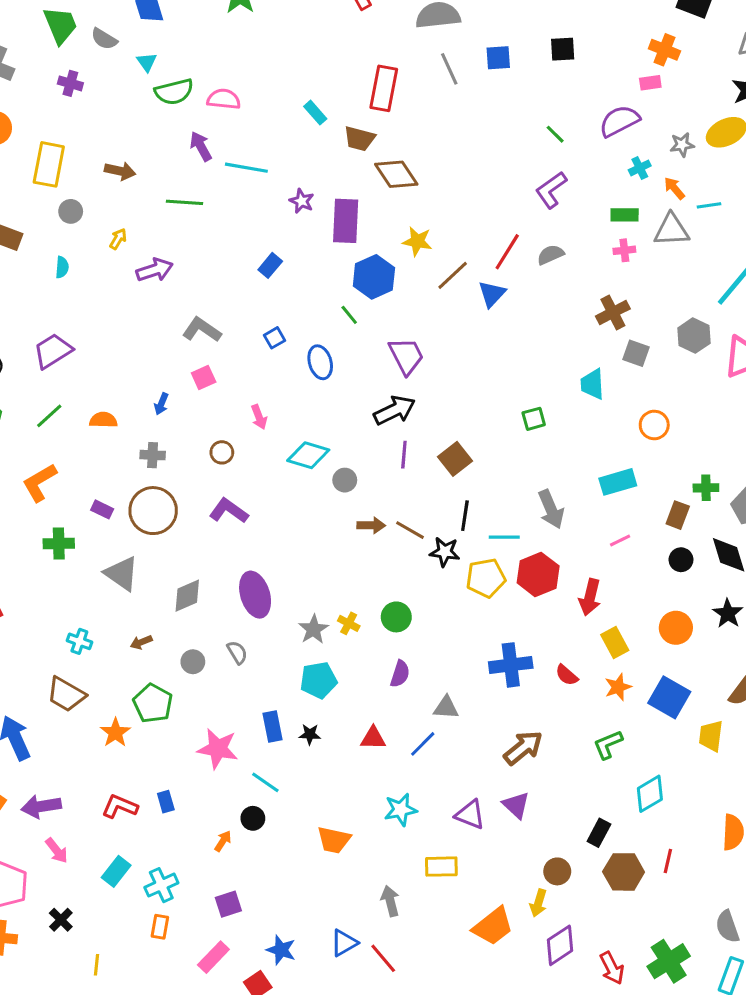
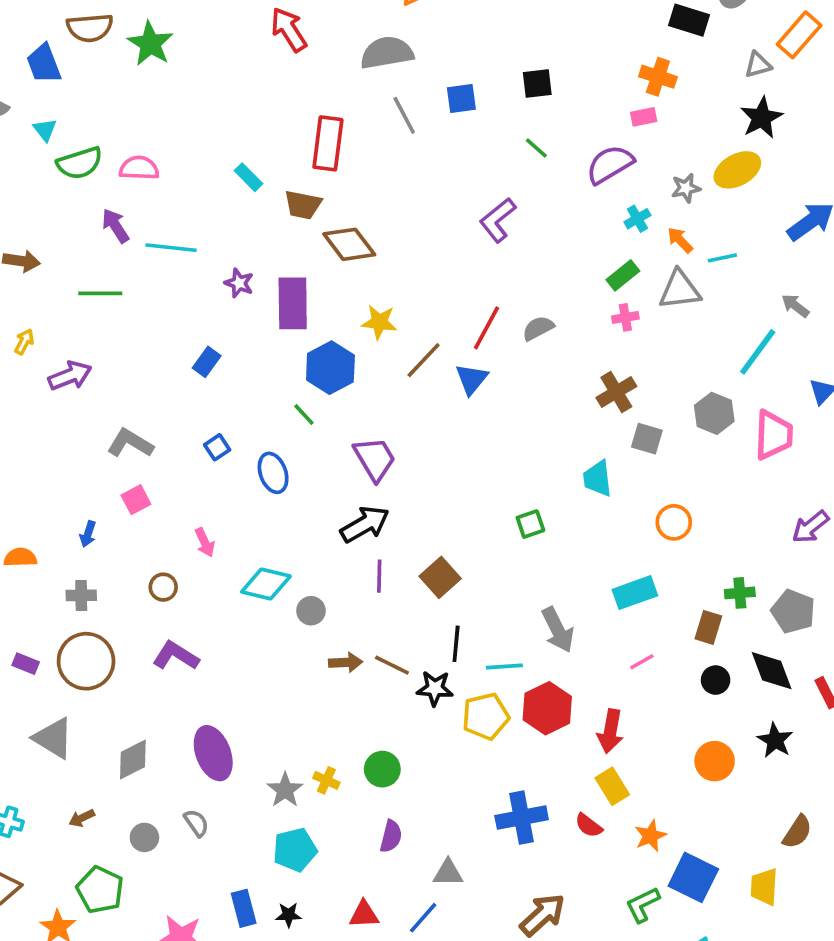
green line: (555, 134) -> (536, 148), moved
purple L-shape: (551, 190) -> (498, 220), moved
green rectangle: (625, 215) -> (623, 275), turned -36
yellow rectangle: (615, 642) -> (612, 786), moved
blue square: (669, 697) -> (693, 877), moved

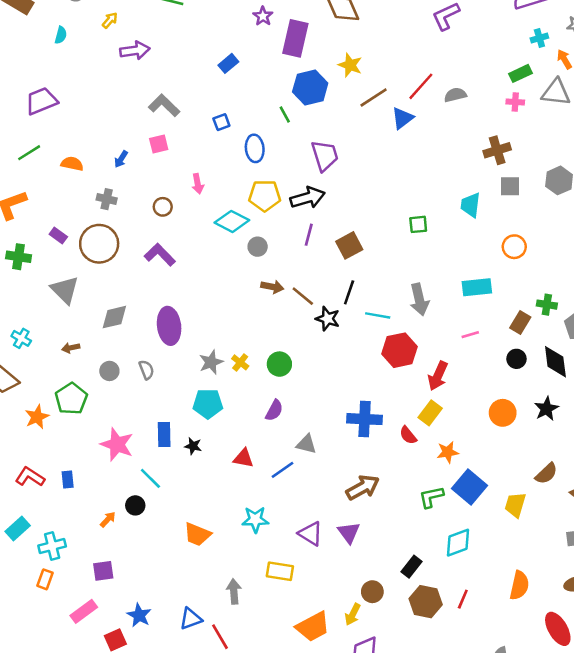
gray square: (647, 439) -> (510, 186), turned -30
yellow pentagon: (486, 716) -> (265, 196), moved
yellow rectangle: (612, 786) -> (430, 413), turned 55

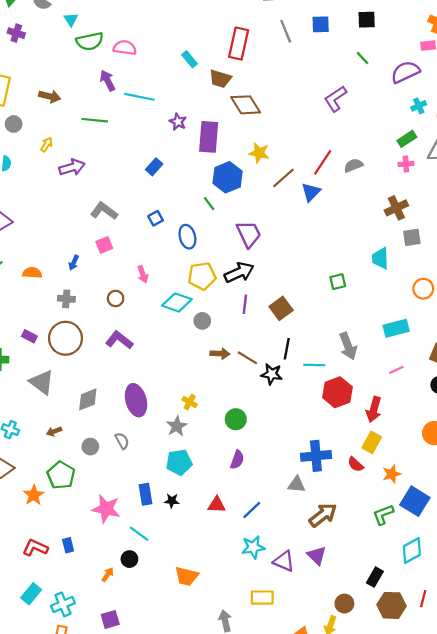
yellow cross: (240, 362) -> (190, 402), moved
gray triangle: (306, 444) -> (296, 485), moved
cyan star: (255, 520) -> (253, 547), moved

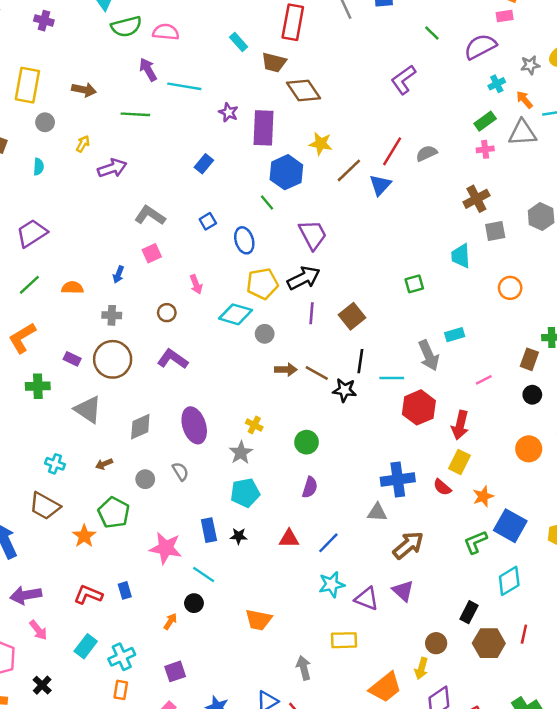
cyan rectangle: (396, 328) -> (455, 335), moved, size x0.7

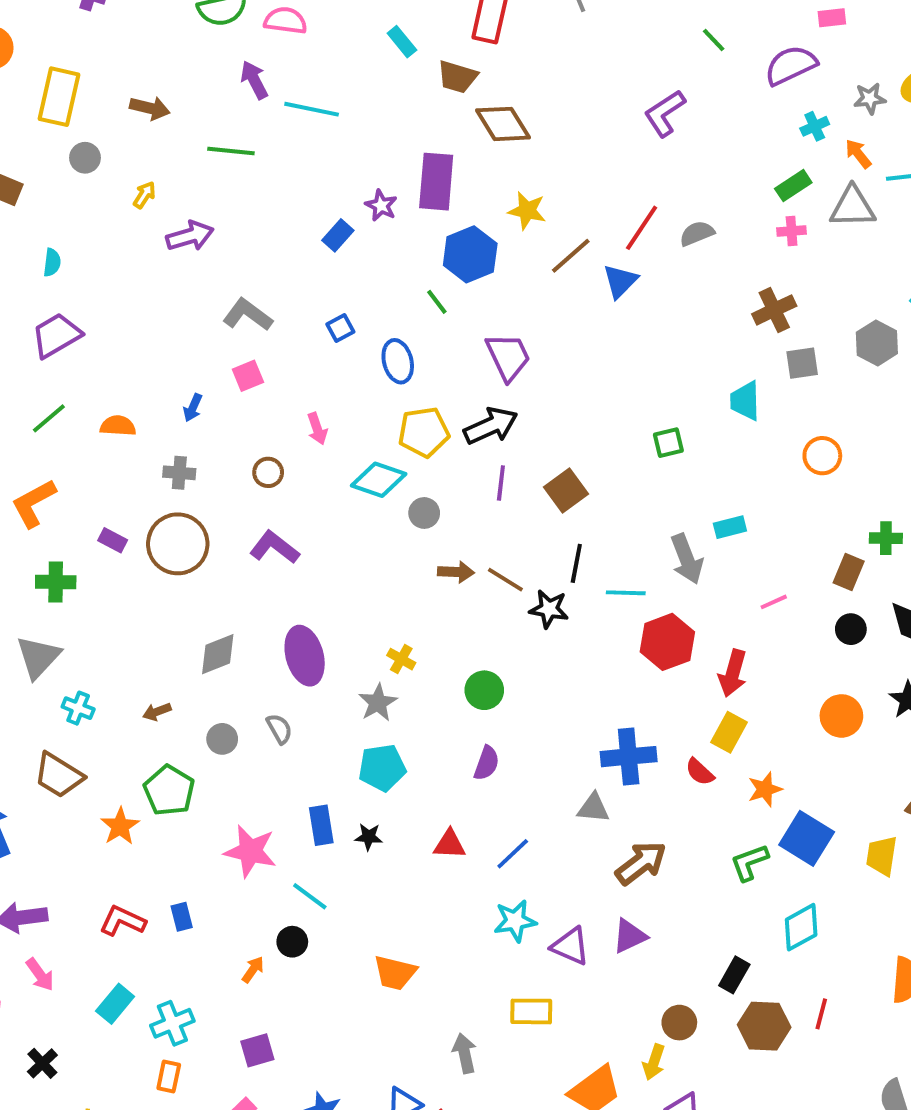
purple star: (228, 112) -> (381, 206), moved
cyan semicircle: (39, 167) -> (52, 262), moved
gray triangle: (88, 410) -> (38, 657), moved, turned 36
purple triangle: (403, 591) -> (630, 936), turned 50

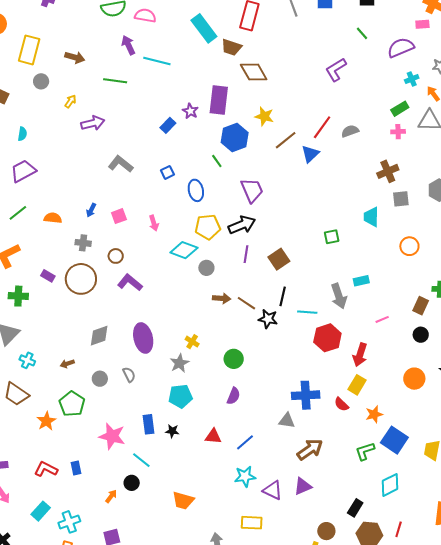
cyan rectangle: (402, 42) -> (204, 28), size x1.8
pink square: (248, 376) -> (119, 216), moved
brown circle: (268, 472) -> (116, 256), moved

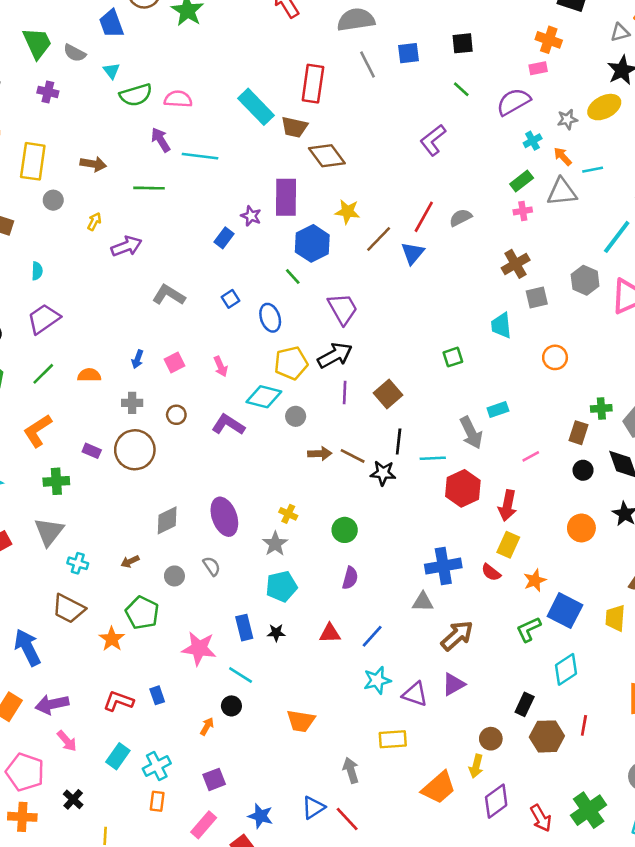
purple L-shape: (130, 282) -> (228, 425), moved

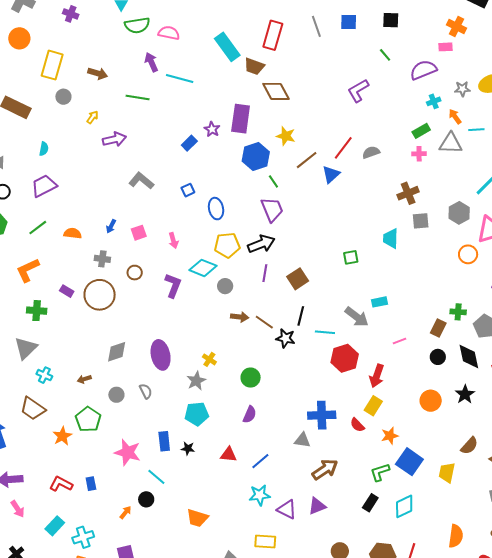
green line: (293, 276) -> (273, 181), moved
orange circle: (555, 357) -> (468, 254), moved
purple L-shape: (228, 425) -> (173, 285), turned 70
gray arrow: (471, 433) -> (357, 317), turned -35
black rectangle: (525, 704) -> (370, 503), moved

